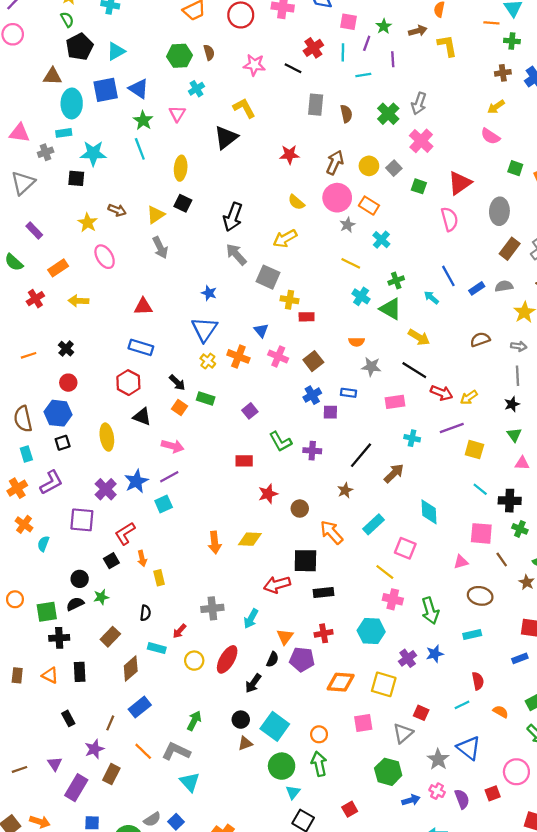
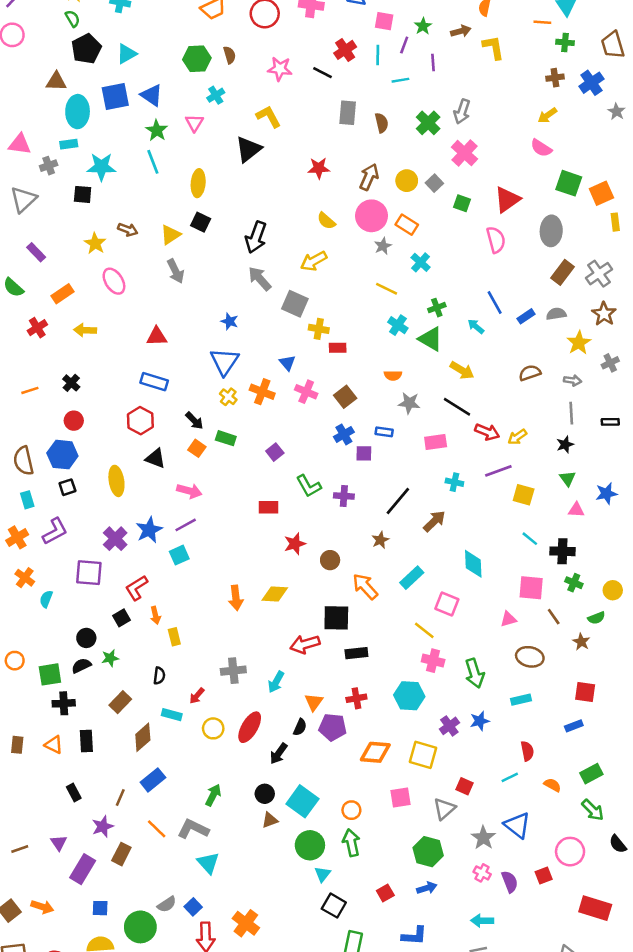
green square: (515, 168) -> (569, 183), size x1.5
blue arrow: (411, 800) -> (427, 888), moved

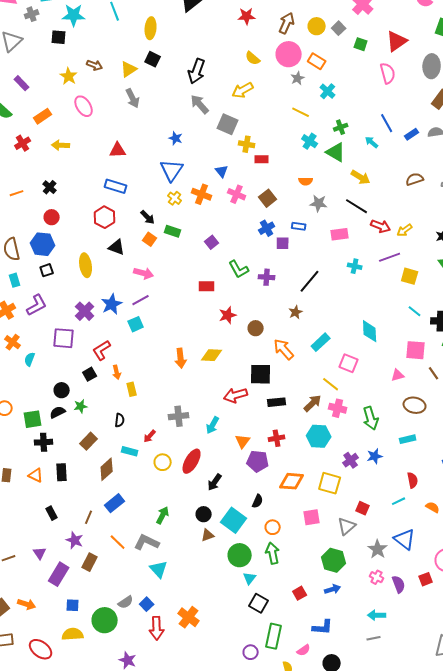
brown arrow: (434, 521) -> (313, 403), moved
black semicircle: (300, 727) -> (258, 501), moved
purple star: (103, 826) -> (75, 540), turned -30

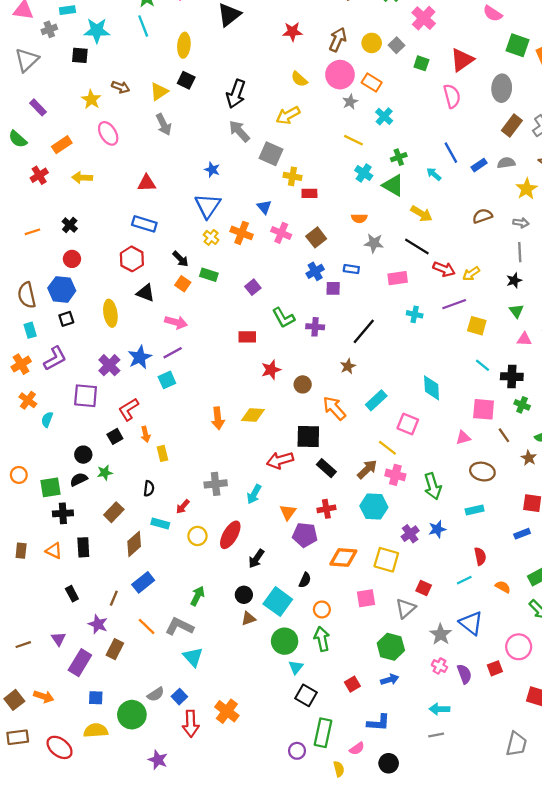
black rectangle: (277, 402) -> (326, 468), turned 48

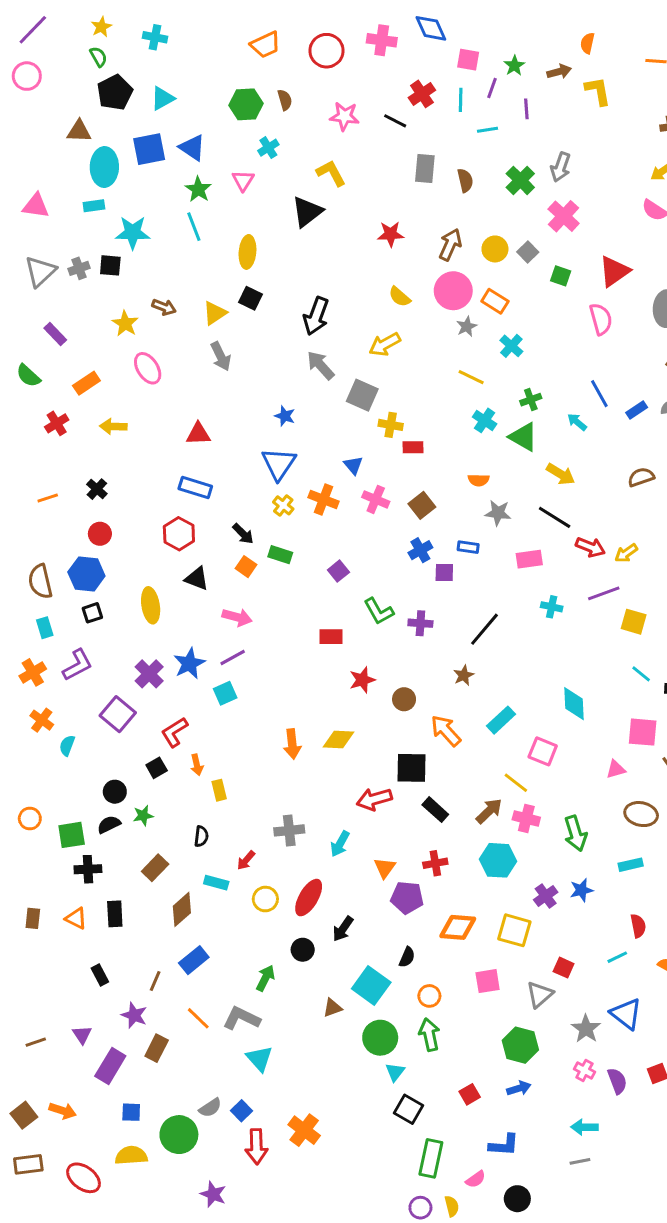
gray cross: (49, 29) -> (79, 268), moved
purple square: (86, 396) -> (118, 714), turned 35
black circle: (244, 595) -> (303, 950), moved
purple circle: (297, 751) -> (420, 1208), moved

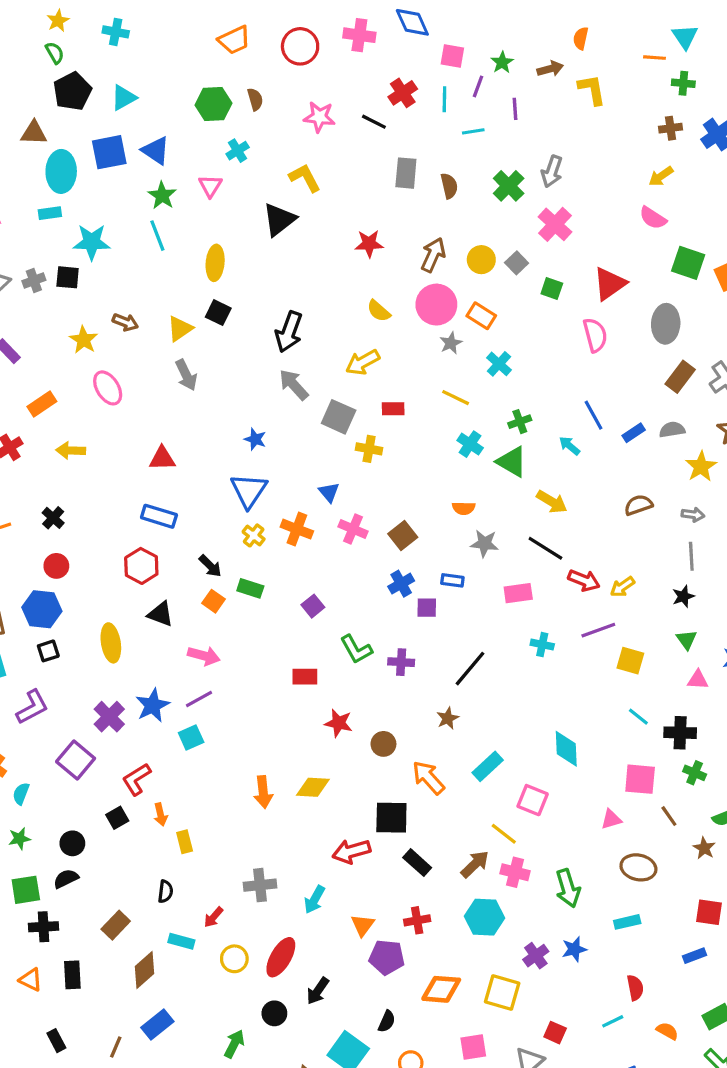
red rectangle: (413, 447) -> (393, 409), moved
red star: (362, 680) -> (339, 723), turned 30
green star: (143, 816) -> (19, 839), moved

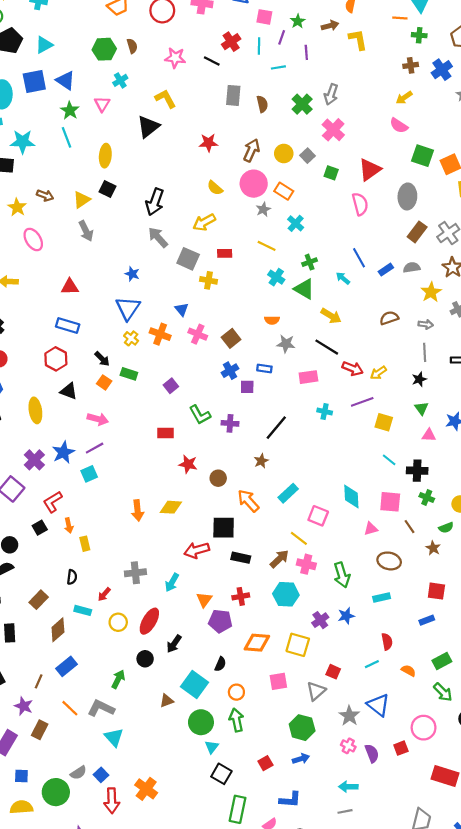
cyan diamond: (566, 749) -> (351, 496), moved
black rectangle: (417, 863) -> (241, 558), turned -30

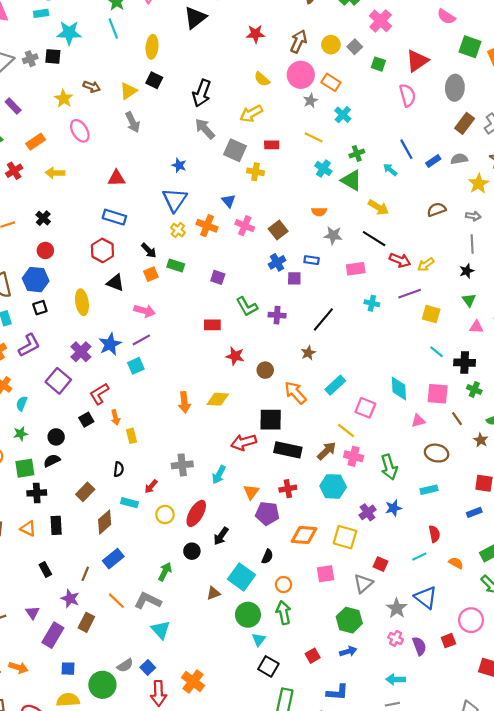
orange square: (104, 382) -> (151, 274), turned 32
purple square: (171, 386) -> (218, 277), turned -32
black rectangle: (241, 558) -> (288, 450), size x1.4

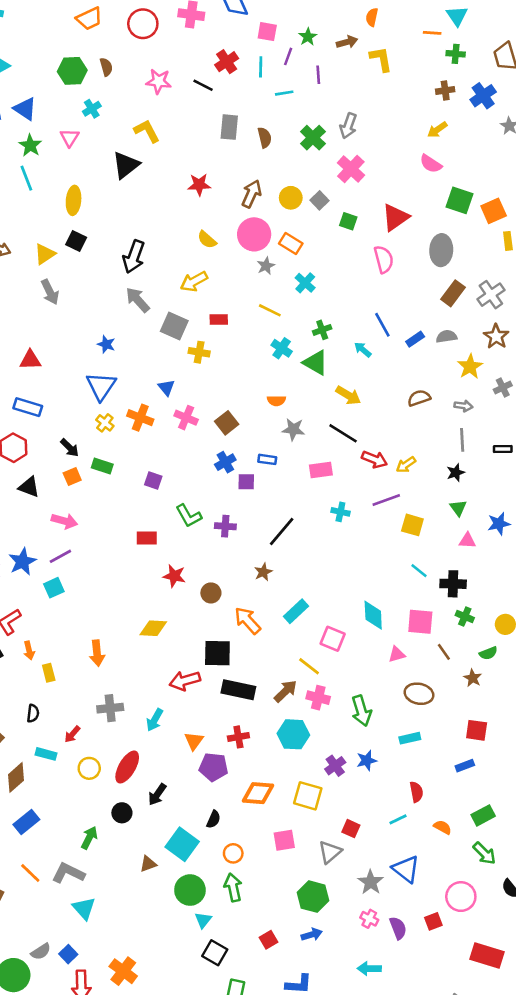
orange arrow: (184, 402) -> (97, 653), moved

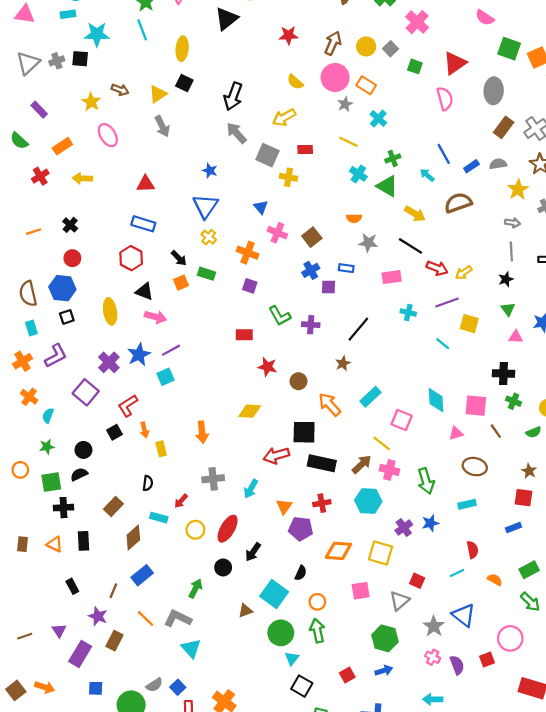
brown semicircle: (419, 398) -> (458, 203), moved, size x1.4
orange cross: (140, 418) -> (248, 253), moved
pink arrow: (64, 521) -> (156, 317), moved
cyan line: (419, 571) -> (443, 344), moved
brown star: (473, 678) -> (529, 471), moved

